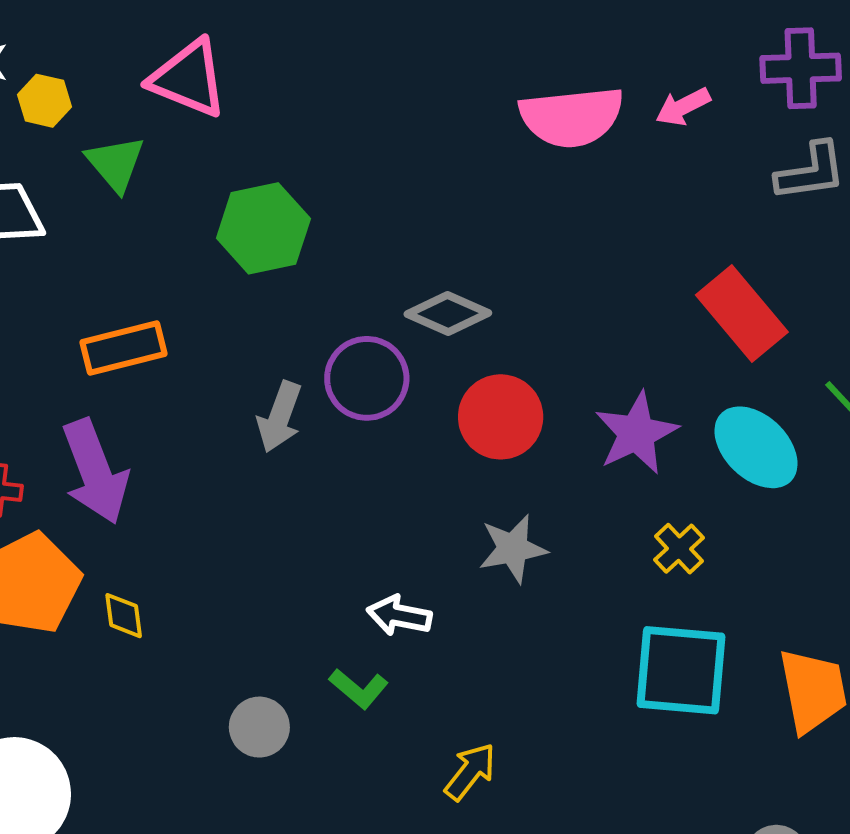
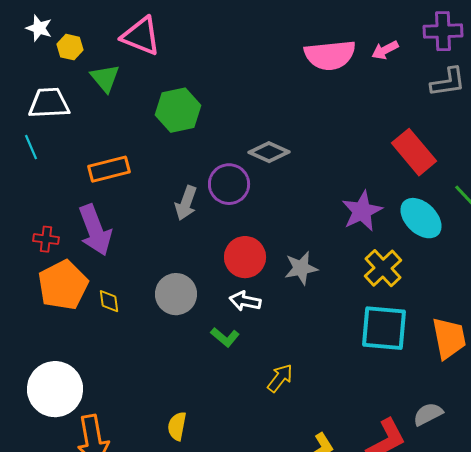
red circle: (501, 417) -> (245, 257), moved
yellow cross: (679, 549) -> (383, 268), size x1.5
gray circle: (259, 727) -> (176, 294), moved, size x1.4

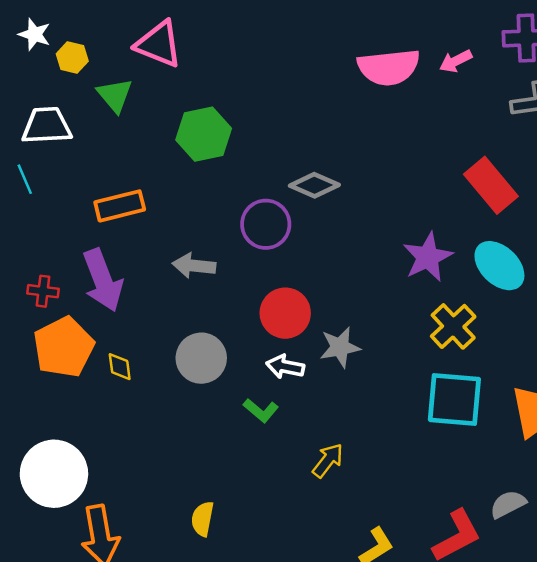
gray arrow: (186, 203) -> (194, 266), moved, turned 76
gray star: (301, 268) -> (340, 347), moved

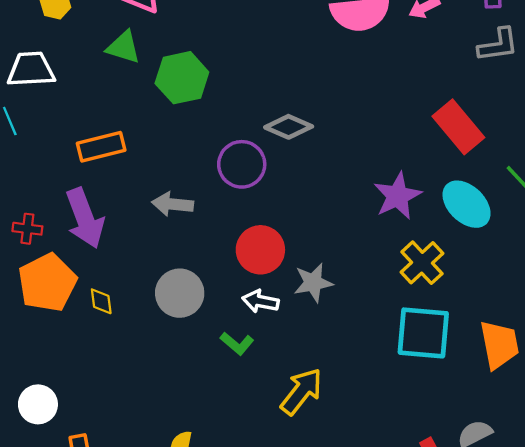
green triangle: (115, 95) -> (123, 47), moved, turned -33
yellow arrow: (328, 460) -> (301, 391), size x1.4
white circle: (54, 474) -> (38, 404), size x0.6

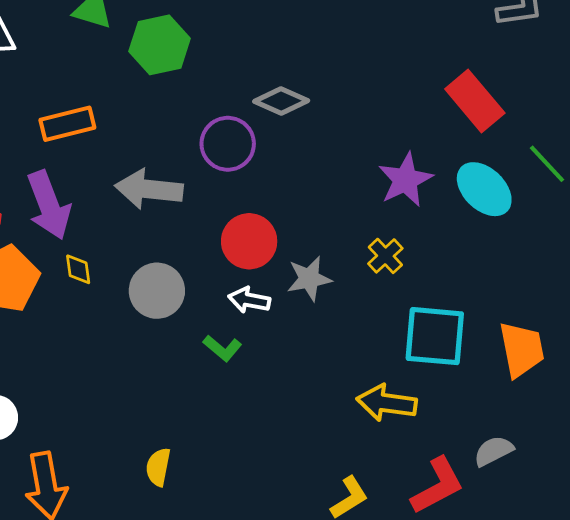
gray arrow: (173, 204) -> (149, 189), size x1.4
yellow cross: (422, 263) -> (385, 256), moved, size x0.7
yellow diamond: (101, 301) -> (78, 269), moved
yellow arrow: (301, 391) -> (387, 403), moved, turned -120

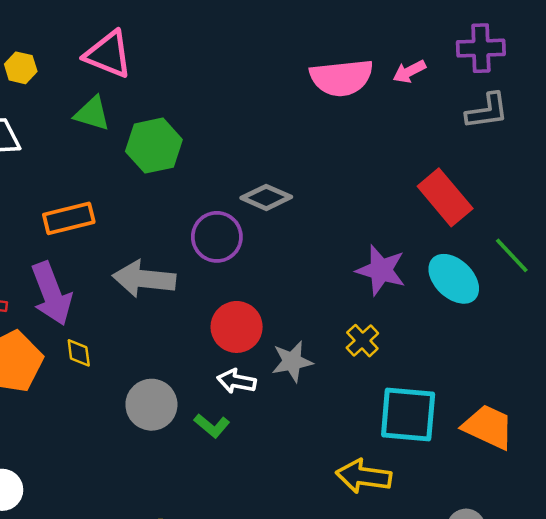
purple star: (405, 180) -> (381, 270), turned -30
gray circle: (157, 291) -> (151, 405), moved
orange trapezoid: (522, 349) -> (488, 427), turned -54

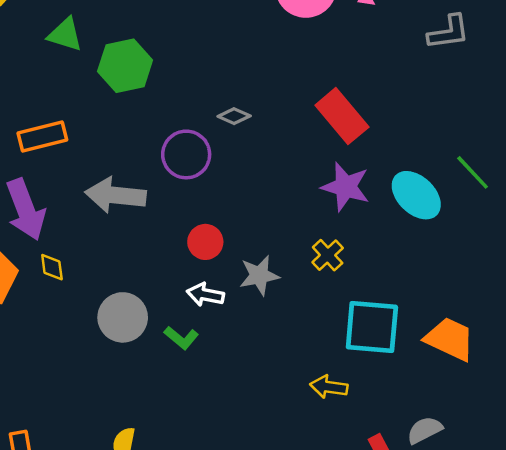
gray diamond: (266, 197) -> (234, 116), size x0.7
red rectangle: (445, 197) -> (342, 116), moved
red circle: (237, 327) -> (205, 242), size x0.7
yellow arrow: (364, 476) -> (329, 387), size x0.7

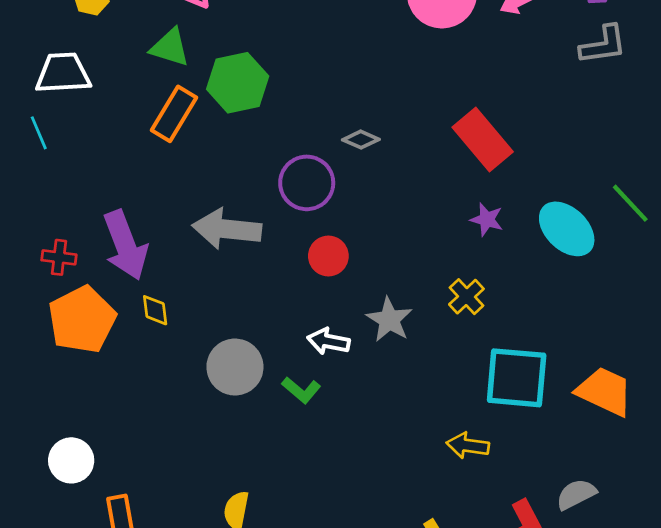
orange rectangle: (42, 136) -> (174, 114), moved, turned -45
purple star: (346, 187) -> (487, 219), size x0.6
red circle: (205, 242) -> (328, 256), moved
gray star: (259, 275) -> (389, 320), turned -30

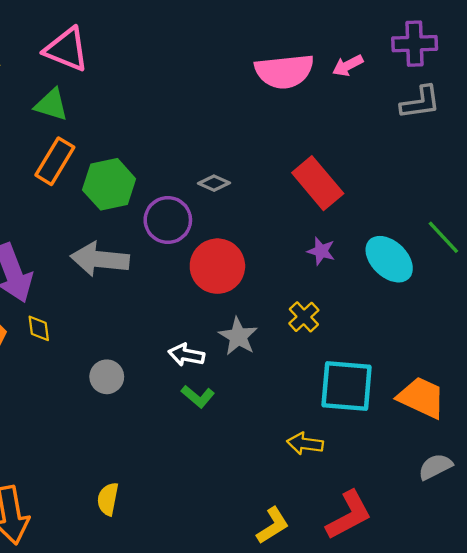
green hexagon: (238, 83) -> (109, 184), moved
red circle: (328, 256) -> (217, 266), moved, size x1.6
gray circle: (235, 367) -> (107, 377), size x0.7
green L-shape: (301, 390) -> (198, 396), moved
gray semicircle: (576, 494) -> (435, 467), moved

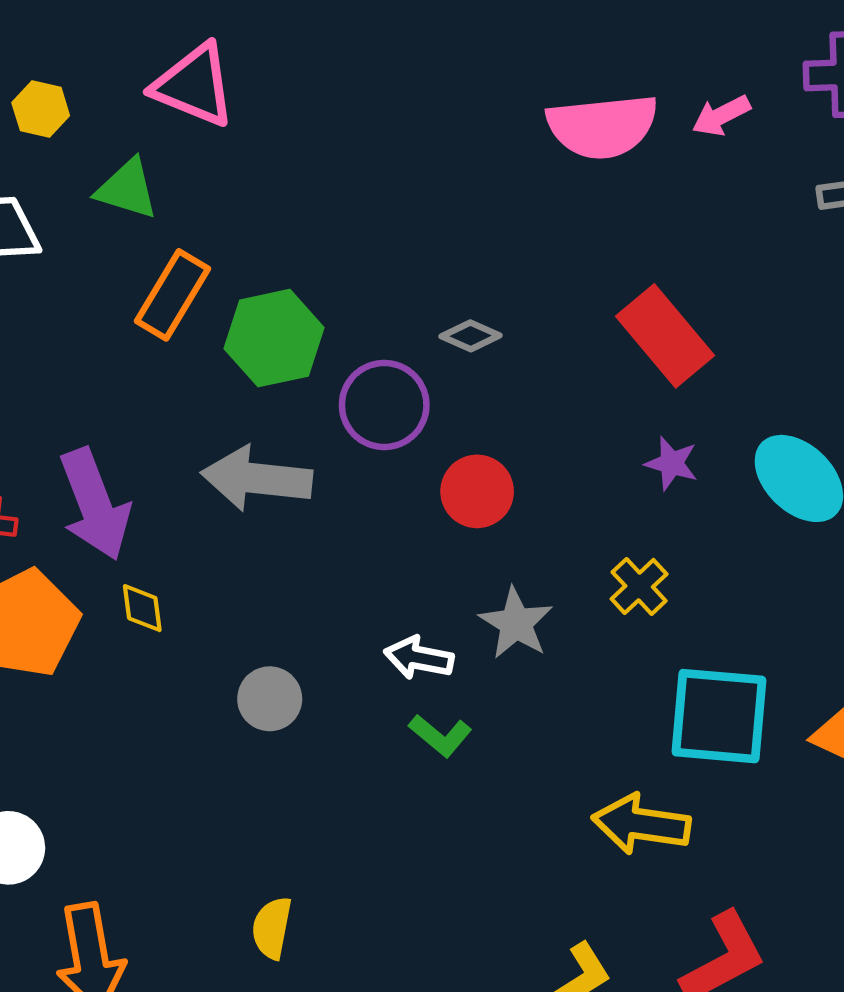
green triangle: (51, 105) -> (127, 189), moved
red circle: (217, 266) -> (477, 491), size x0.7
yellow arrow: (305, 444) -> (641, 824), size x1.4

